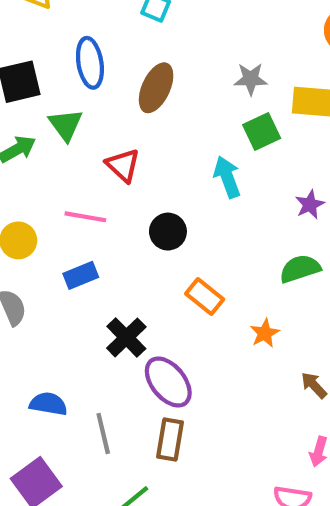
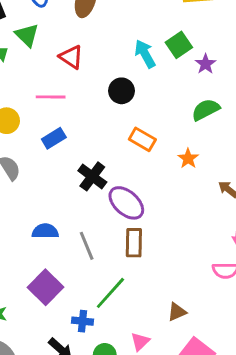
green square: (262, 131) -> (179, 45), moved
black circle: (168, 232) -> (122, 91), moved

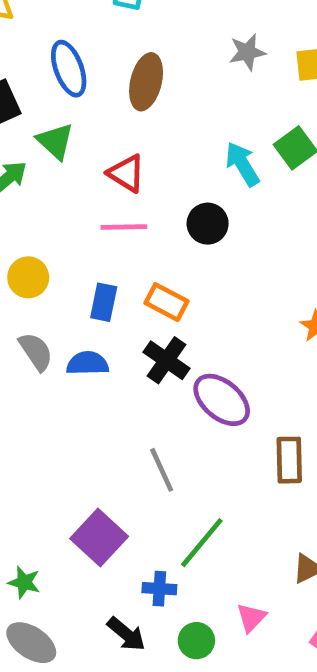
pink line: (51, 97) -> (124, 227), moved
blue rectangle: (54, 138) -> (104, 302), turned -45
orange rectangle: (142, 139) -> (167, 302), moved
blue semicircle: (45, 231) -> (88, 363), moved
brown rectangle: (134, 243) -> (289, 460), moved

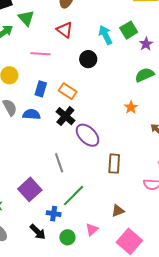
red triangle: (126, 173) -> (65, 30), moved
pink line: (124, 227) -> (40, 54), moved

